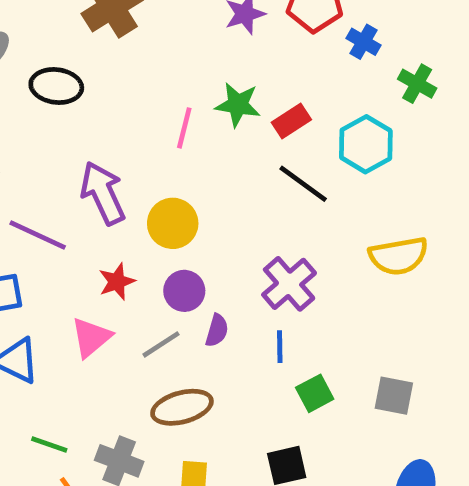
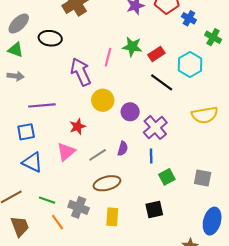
purple arrow: (103, 193) -> (81, 72), moved
purple line: (38, 235) -> (42, 105), turned -30
purple circle: (184, 291) -> (130, 112), moved

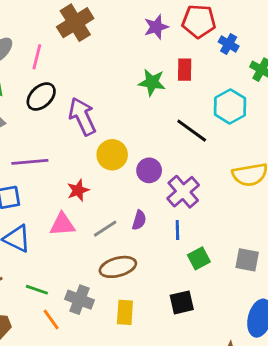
black ellipse: (50, 38) -> (41, 97), moved, turned -50
red rectangle: (156, 54) -> (185, 70), moved, turned -56
pink line: (108, 57) -> (37, 57), moved
pink triangle: (66, 152) -> (62, 224), turned 36

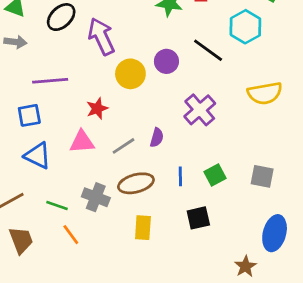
purple circle: (149, 170) -> (166, 61), moved
blue line: (177, 230) -> (180, 176), moved
gray cross: (79, 300) -> (96, 197), moved

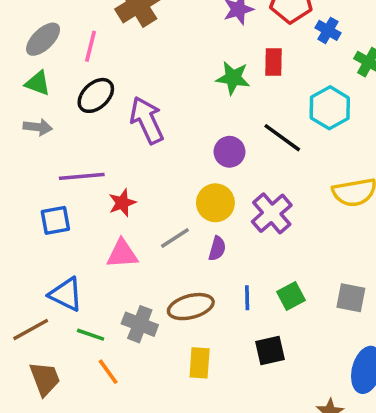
yellow circle: (130, 74) -> (215, 203), moved
red star: (97, 108) -> (122, 203), moved
gray line: (124, 146) -> (175, 238), moved
blue triangle: (38, 156) -> (66, 294), moved

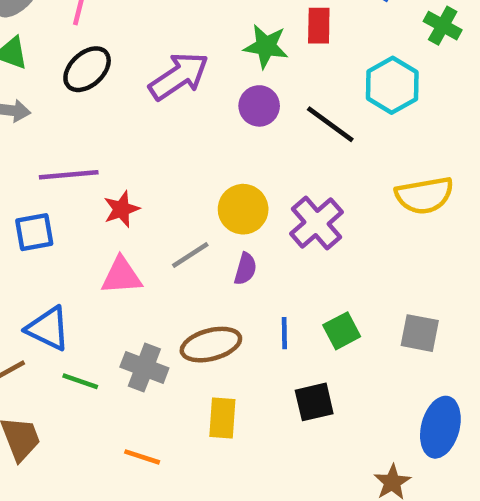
purple arrow: (147, 120) -> (179, 76), moved, turned 81
purple circle: (229, 152) -> (259, 106), moved
orange line: (108, 372) -> (142, 457), moved, turned -36

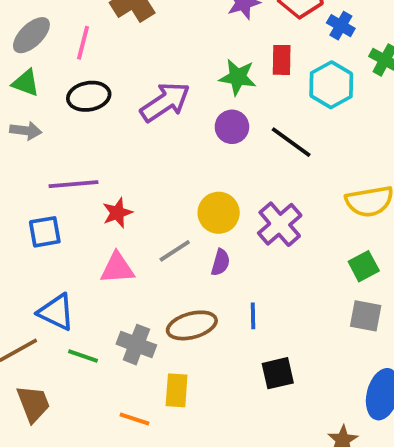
black ellipse: (87, 69) -> (89, 96), turned 33
cyan hexagon: (392, 85) -> (331, 85), moved
green square: (342, 331) -> (364, 266), moved
yellow rectangle: (222, 418) -> (177, 390), moved

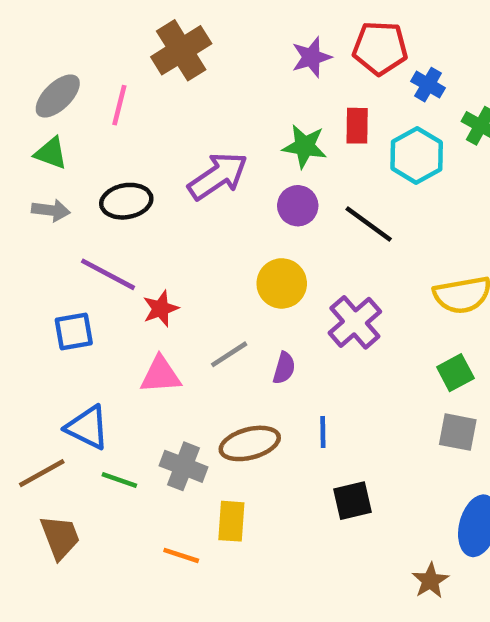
black ellipse: (89, 96) -> (126, 201), moved
purple line: (73, 184) -> (108, 274), turned 33
yellow circle: (219, 213) -> (282, 283), moved

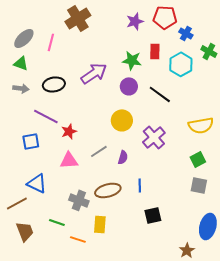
green line: (119, 480) -> (57, 222), moved

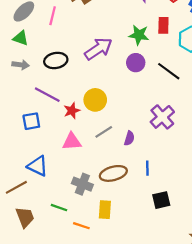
yellow circle: (122, 120) -> (95, 100), moved

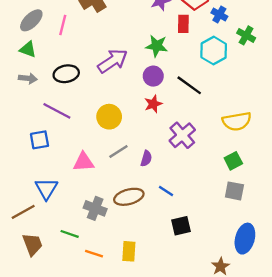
red rectangle: (163, 25) -> (183, 24), moved
red star: (72, 111) -> (153, 104), moved
blue triangle: (38, 166) -> (46, 189), turned 35
blue line: (147, 168) -> (166, 191), turned -56
yellow rectangle: (105, 210) -> (129, 251), moved

